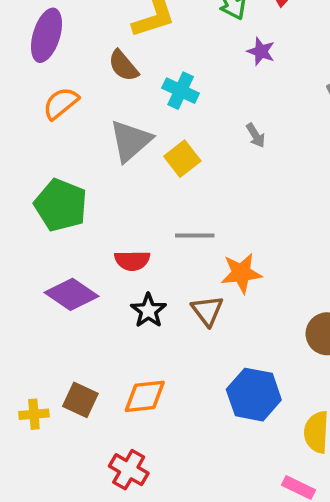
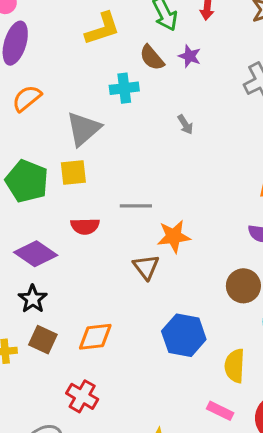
brown semicircle: (123, 66) -> (152, 58), moved
cyan cross: (181, 91) -> (124, 88), turned -32
yellow square: (182, 159) -> (73, 172), moved, turned 32
black star: (148, 311) -> (33, 299), moved

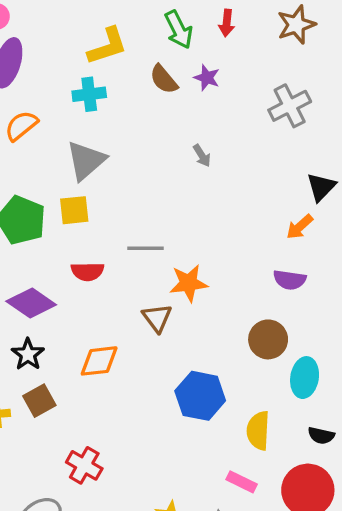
cyan cross: (124, 88) -> (89, 94), moved
orange diamond: (95, 337) -> (99, 361), moved
brown square: (43, 340) -> (39, 401), turned 36

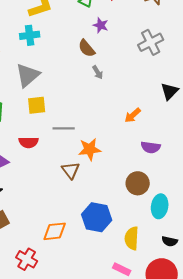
brown semicircle: (164, 79) -> (87, 48), moved
yellow square: (74, 210) -> (37, 105), moved
orange arrow: (300, 227) -> (133, 115), moved
orange diamond: (99, 361) -> (55, 231), moved

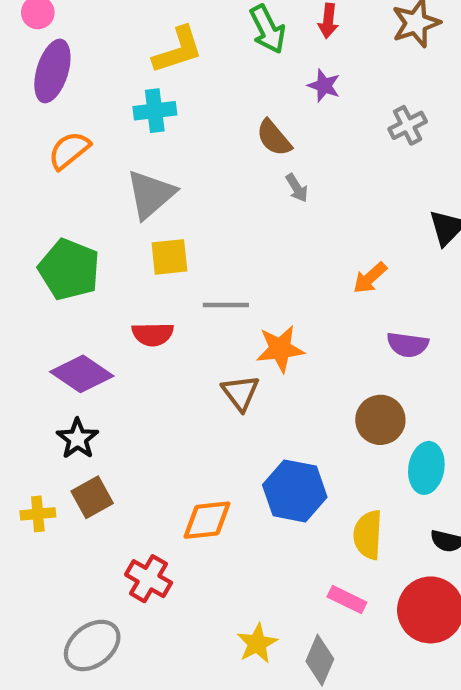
purple star: (101, 25) -> (324, 86), moved
gray cross: (151, 42) -> (408, 125), size x0.7

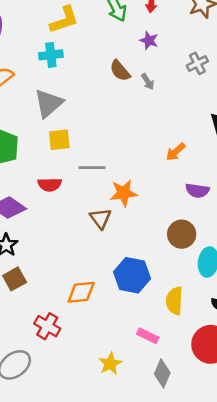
gray arrow: (297, 188) -> (148, 82), moved
pink rectangle: (347, 600) -> (148, 336), moved
gray diamond: (320, 660) -> (162, 373), moved

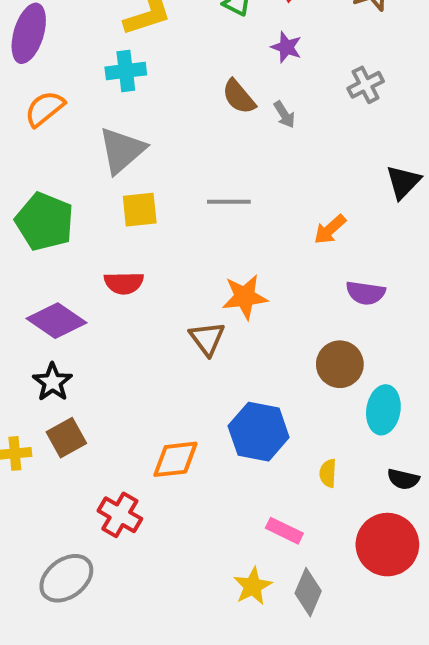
gray line: (92, 168) -> (229, 202), moved
yellow semicircle: (174, 301) -> (328, 473), size x0.6
yellow star: (110, 364) -> (253, 586), moved

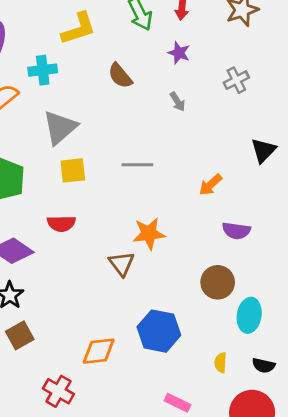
cyan cross: (126, 71) -> (43, 70), moved
brown semicircle: (239, 97) -> (120, 76), moved
yellow semicircle: (328, 473) -> (221, 363), moved

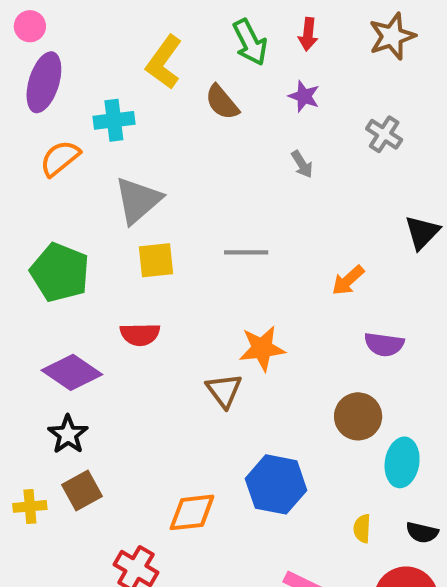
yellow L-shape: (79, 28) -> (164, 62), turned 144
brown semicircle: (120, 76) -> (222, 102), moved
gray cross: (236, 80) -> (384, 134), turned -30

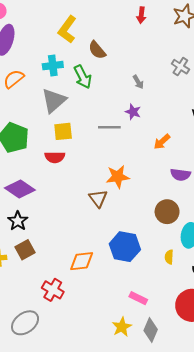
green arrow: (250, 42) -> (83, 77), moved
purple star: (304, 96) -> (133, 112), moved
cyan cross: (114, 120) -> (53, 66), moved
red semicircle: (140, 334) -> (55, 157), moved
yellow semicircle: (362, 528) -> (169, 257), moved

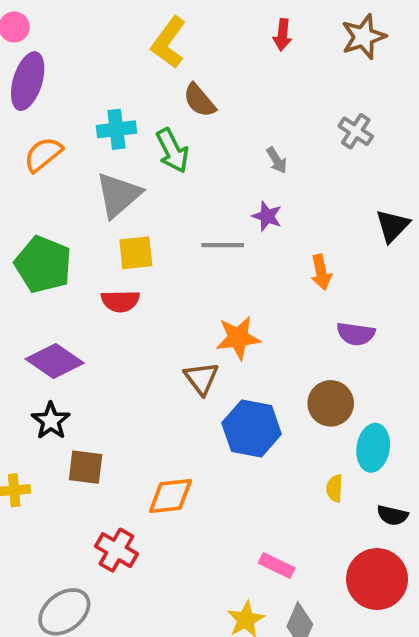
yellow L-shape: (67, 29) -> (169, 42), moved
orange arrow: (162, 142) -> (321, 272), turned -60
blue hexagon: (125, 247) -> (252, 428), moved
brown square: (25, 250) -> (86, 467), moved, turned 36

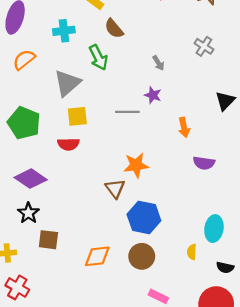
cyan cross: (116, 129) -> (64, 31), moved
brown circle: (331, 403) -> (142, 256), moved
red cross: (116, 550) -> (17, 287), moved

